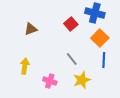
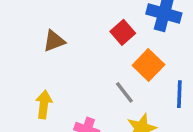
orange square: (100, 38) -> (148, 65), moved

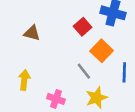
brown triangle: (54, 41) -> (32, 33), turned 36

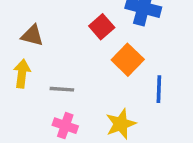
gray line: (84, 71) -> (62, 89), moved, turned -48
yellow arrow: (24, 80) -> (22, 74), moved

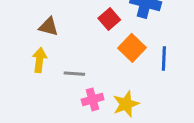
blue line: (159, 89) -> (164, 58), moved
pink cross: (65, 126) -> (93, 99), moved, turned -35

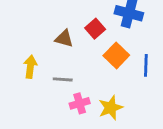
brown triangle: (49, 27) -> (64, 39), moved

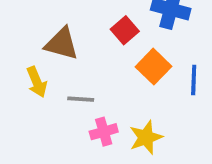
brown triangle: (64, 39) -> (62, 44), moved, size x1.4
yellow arrow: (30, 67) -> (37, 82), turned 150

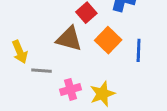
brown triangle: (62, 44) -> (69, 39), moved
gray line: (81, 99) -> (42, 71), moved

